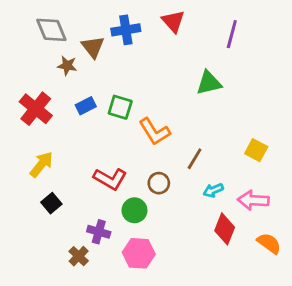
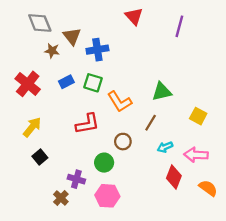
blue cross: (126, 30) -> (97, 50), moved
green triangle: (209, 83) -> (162, 92), moved
red L-shape: (110, 179) -> (87, 124), moved, turned -40

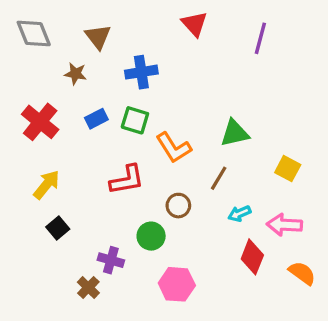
gray diamond: (40, 23) -> (34, 33), moved
brown triangle: (72, 36) -> (98, 37), moved
pink hexagon: (107, 196) -> (177, 284), moved

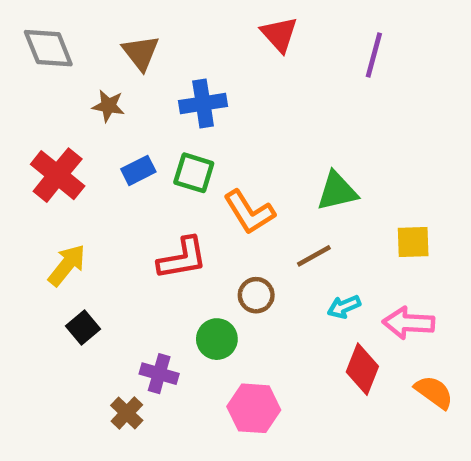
yellow square: (288, 169) -> (413, 242), turned -30
brown line: (219, 178) -> (314, 256), turned 30

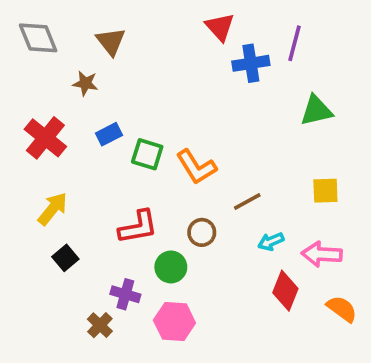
blue cross: (203, 103) -> (251, 63), moved
green square: (194, 173) -> (147, 154), moved
green triangle: (337, 191) -> (316, 111), moved
red L-shape: (182, 258) -> (138, 227), moved
pink hexagon: (254, 408) -> (174, 322), moved

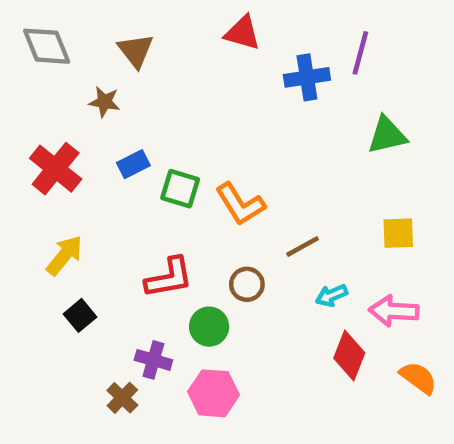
red triangle: (220, 27) -> (242, 33), moved, turned -32

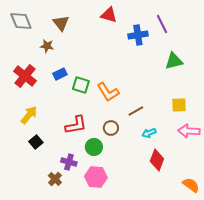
purple line: (360, 53) -> (162, 24), turned -42
pink arrow: (394, 311) -> (189, 131), moved
orange semicircle: (418, 378) -> (191, 185), moved

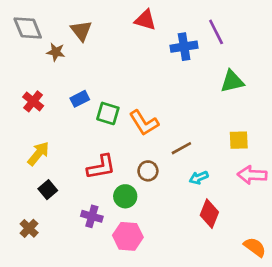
brown star: (47, 46) -> (56, 52), moved
red cross: (25, 76) -> (33, 101), size x0.7
brown cross: (55, 179) -> (29, 228), moved

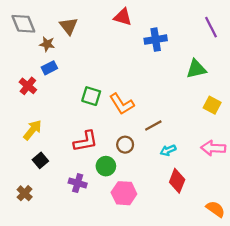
purple line: (216, 32) -> (211, 27), moved
blue rectangle: (80, 99) -> (49, 68), moved
yellow square: (239, 140) -> (212, 105), moved, turned 30
pink hexagon: (128, 236) -> (124, 193), moved

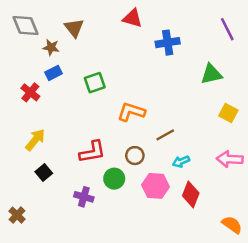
green square: (91, 96) -> (95, 83), moved, turned -36
orange L-shape: (122, 104) -> (131, 112), turned 140
brown cross: (25, 193) -> (17, 215), moved
pink hexagon: (124, 193) -> (156, 186), moved

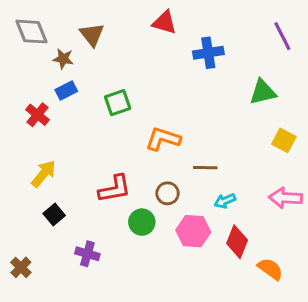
brown line: (165, 135) -> (205, 168), turned 30
purple cross: (84, 197) -> (87, 254), moved
orange semicircle: (232, 225) -> (270, 269), moved

